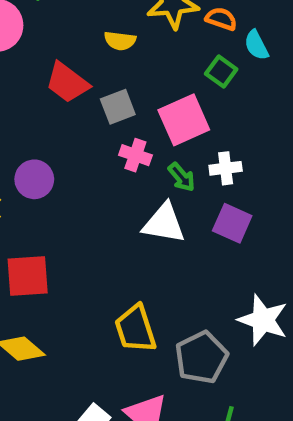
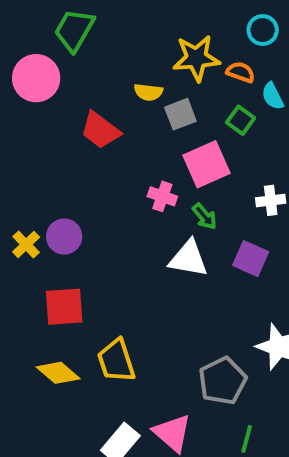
gray square: (118, 107) -> (180, 114), moved
white cross: (226, 168) -> (271, 200), moved
purple circle: (34, 179) -> (64, 236), moved
yellow trapezoid: (135, 329) -> (116, 361), moved

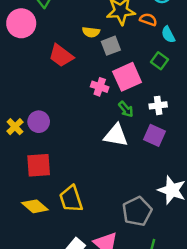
green square: (241, 120) -> (159, 61), moved
pink cross: (162, 196) -> (100, 87), moved
white cross: (271, 200) -> (158, 105), moved

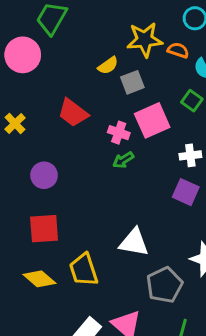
yellow semicircle: (91, 32) -> (108, 66), turned -42
red trapezoid: (61, 56) -> (73, 113), moved
green arrow: (126, 109) -> (123, 160), moved, turned 98
yellow cross: (15, 127) -> (15, 123), moved
white triangle: (116, 135) -> (134, 242), moved

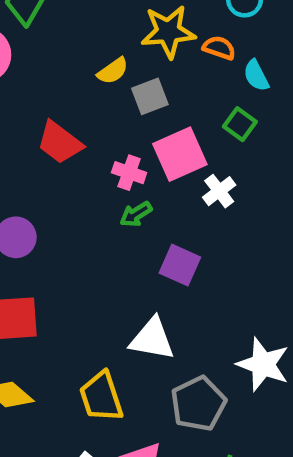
white cross: (190, 155) -> (219, 191), moved, turned -30
purple square: (186, 192) -> (180, 265), moved
yellow trapezoid: (84, 270) -> (101, 397), moved

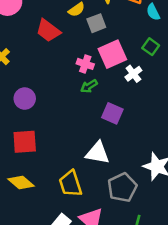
green square: (240, 124) -> (151, 47), moved
red trapezoid: (60, 143) -> (48, 31), moved

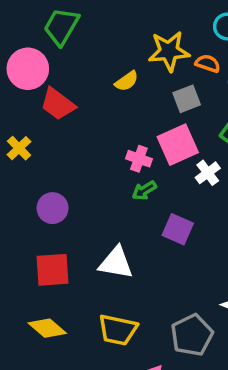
gray square: (96, 23) -> (187, 99), moved
red trapezoid: (48, 31) -> (58, 104), moved
white triangle: (98, 153) -> (116, 263), moved
yellow trapezoid: (70, 184) -> (118, 330), turned -60

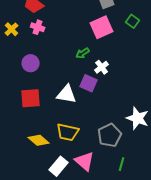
pink cross: (139, 159) -> (38, 27), moved
white cross: (208, 173) -> (102, 67), moved
purple square: (178, 229) -> (89, 83), moved
yellow diamond: (47, 328) -> (39, 140), moved

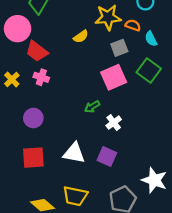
green square: (133, 21) -> (149, 70), size x1.5
purple square: (89, 83) -> (107, 156), moved

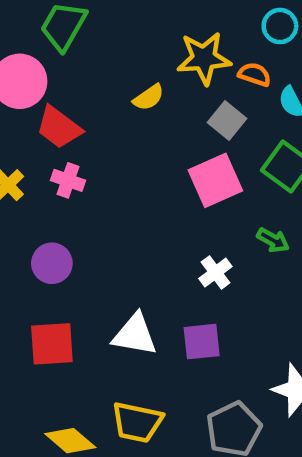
gray square: (119, 48) -> (227, 120), turned -30
green arrow: (92, 107) -> (273, 240), moved, turned -119
purple square: (107, 156) -> (202, 342), turned -30

